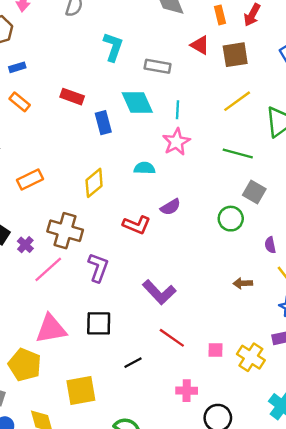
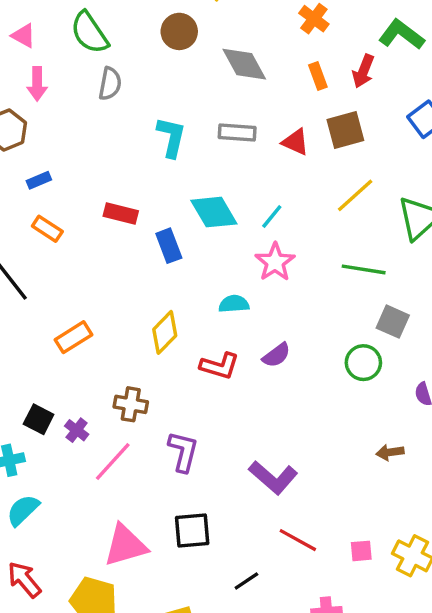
red triangle: (200, 45) -> (295, 142), moved
gray rectangle: (158, 66) -> (237, 132), moved
cyan line: (177, 110) -> (272, 216), turned 42
red L-shape: (137, 225) -> (220, 366), moved
brown cross: (65, 231) -> (131, 404), size x0.7

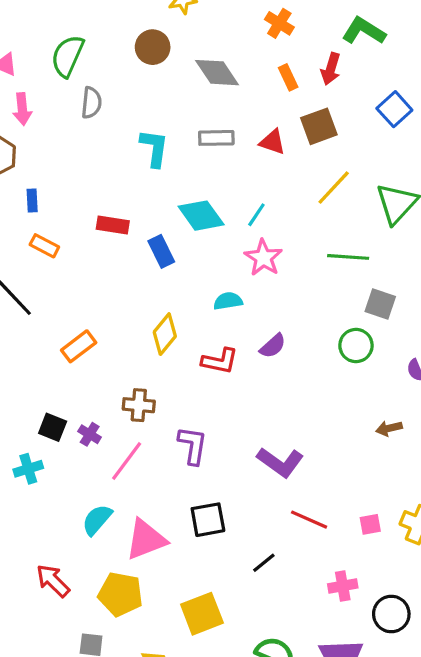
green semicircle: (89, 33) -> (68, 56), turned 63
blue rectangle: (39, 180) -> (32, 200), turned -65
cyan semicircle: (23, 510) -> (97, 520), moved

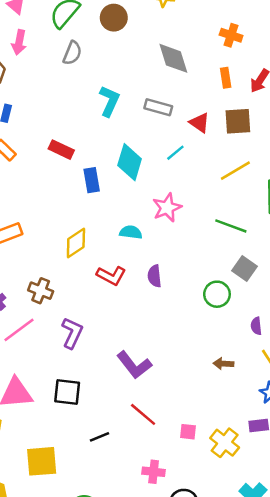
orange cross: (279, 23) -> (231, 35), turned -30
brown circle: (153, 47) -> (114, 18), moved
cyan line: (256, 215) -> (175, 153), moved
cyan diamond: (201, 216) -> (130, 162), turned 36
purple semicircle: (273, 346) -> (154, 276), turned 110

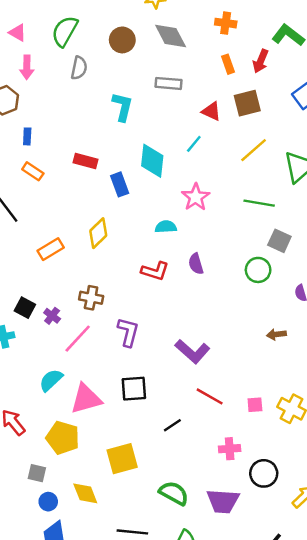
brown circle: (114, 18) -> (122, 40), moved
gray diamond: (173, 58) -> (171, 36), moved
gray rectangle: (158, 107) -> (168, 83), moved
yellow diamond: (76, 243) -> (98, 233), moved

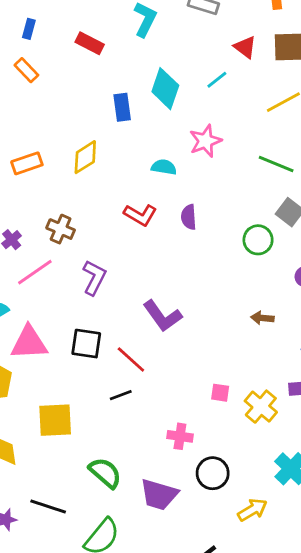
red rectangle: (86, 161) -> (90, 43), moved
red line: (210, 396) -> (131, 359), moved

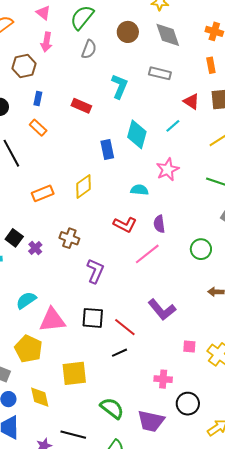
green circle: (258, 240) -> (201, 249), moved
pink line: (35, 272) -> (147, 254), moved
purple L-shape: (162, 316) -> (162, 310), moved

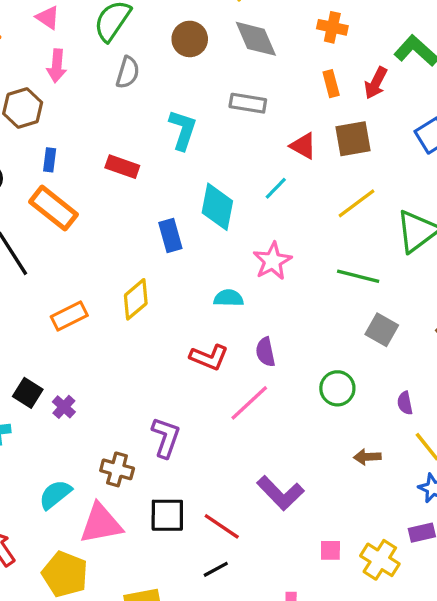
orange rectangle: (38, 128) -> (53, 208), size x1.6
brown cross: (69, 238) -> (117, 469), moved

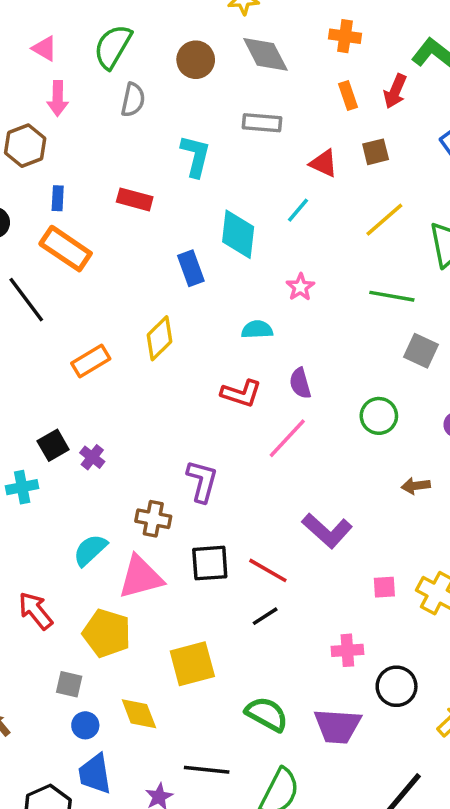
brown square: (353, 139) -> (376, 152), size x0.7
pink star: (272, 261) -> (300, 287), size x0.7
black square: (28, 393) -> (53, 445), turned 32

